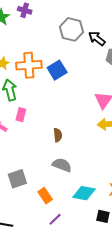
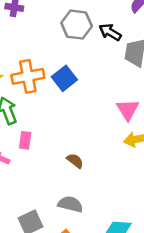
brown semicircle: (58, 135) -> (75, 161), turned -40
gray semicircle: (62, 165) -> (70, 204), moved

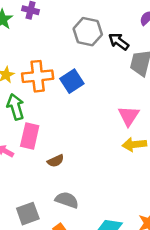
pink rectangle: (25, 140) -> (30, 136), size x1.5
brown semicircle: (75, 161) -> (56, 161), moved, turned 112

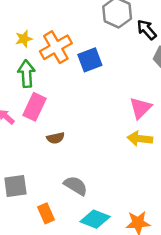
orange cross: (38, 76) -> (56, 47), turned -36
gray semicircle: (67, 200) -> (76, 186), moved

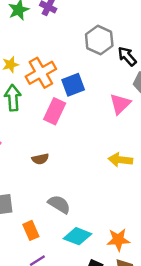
pink rectangle: (34, 107) -> (55, 111), moved
pink triangle: (140, 108) -> (120, 104), moved

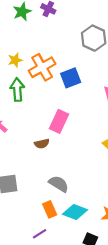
pink rectangle: (55, 111) -> (59, 121), moved
orange rectangle: (31, 230) -> (50, 209), moved

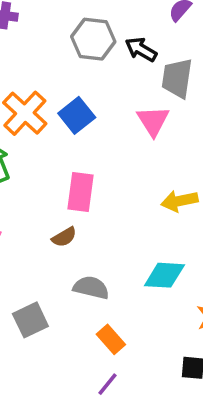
gray semicircle: (59, 184) -> (91, 288), moved
cyan diamond: (75, 212) -> (164, 275), moved

